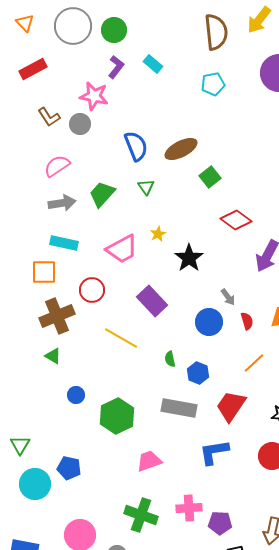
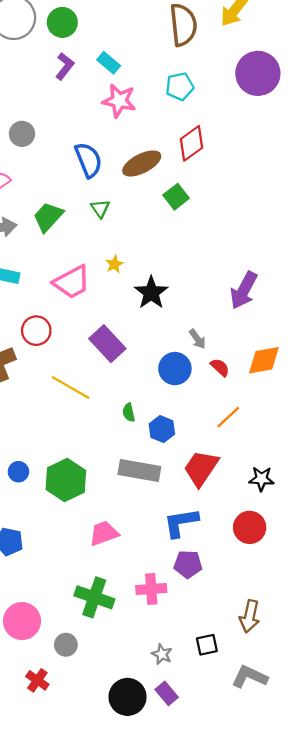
pink star: (94, 96) -> (119, 101), moved
red diamond: (236, 220) -> (192, 143), moved, turned -72
red semicircle: (247, 321) -> (220, 367), turned -30
blue circle: (76, 395) -> (18, 472), moved
purple pentagon: (220, 523) -> (188, 564), moved

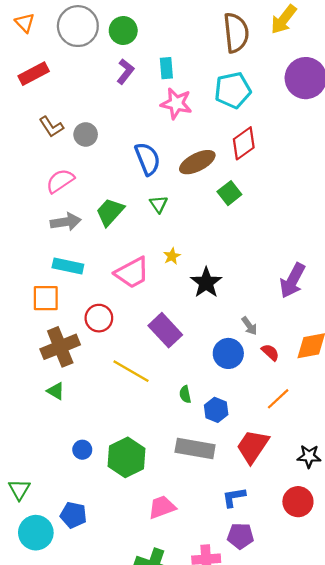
cyan rectangle: (109, 63) -> (166, 68), turned 45
cyan pentagon: (180, 86) -> (233, 90), size x1.4
blue L-shape: (181, 523) -> (234, 497), size x0.7

